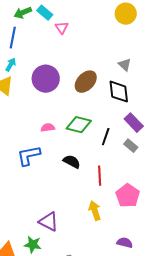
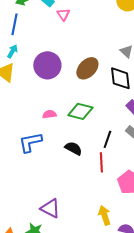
black line: (106, 137) -> (107, 139), moved
yellow arrow: (95, 211) -> (104, 215), moved

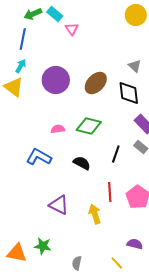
blue L-shape: (30, 142) -> (39, 157), turned 40
red line: (101, 162) -> (110, 192), moved
purple triangle: (50, 208) -> (59, 205), moved
yellow arrow: (104, 215) -> (95, 214), moved

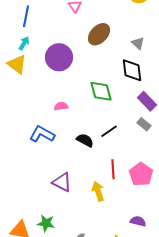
brown ellipse: (96, 83) -> (99, 34), moved
green diamond: (89, 126) -> (101, 91), moved, turned 60
black line: (116, 154) -> (109, 131), moved, turned 36

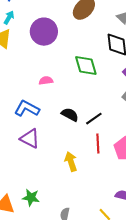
black line: (109, 131) -> (94, 119), moved
purple triangle: (62, 182) -> (30, 139), moved
yellow arrow: (98, 191) -> (71, 162), moved

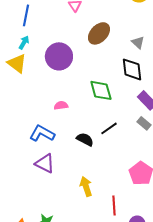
black line: (94, 119) -> (109, 128), moved
red line: (98, 144) -> (114, 205), moved

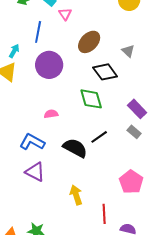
blue line: (26, 15) -> (38, 32), moved
black diamond: (132, 69) -> (105, 72), moved, turned -30
black semicircle: (85, 139) -> (75, 148), size x1.4

